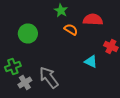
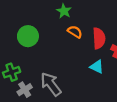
red semicircle: (93, 20) -> (99, 38), moved, turned 84

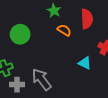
red semicircle: (99, 38) -> (87, 19), moved
gray cross: (25, 90) -> (17, 85), turned 32

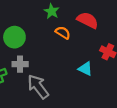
red semicircle: (87, 19) -> (88, 20), turned -60
gray cross: (17, 85) -> (20, 64), moved

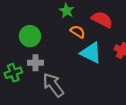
cyan triangle: (85, 69) -> (91, 53), moved, size x1.5

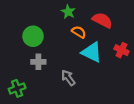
green cross: (13, 73) -> (17, 88), moved
gray arrow: (53, 85) -> (68, 78), moved, size x0.7

